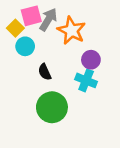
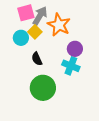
yellow square: (15, 28) -> (35, 32), moved

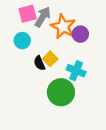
yellow square: (35, 32) -> (50, 59), moved
purple circle: (75, 49) -> (80, 34), moved
green circle: (43, 88) -> (61, 92), moved

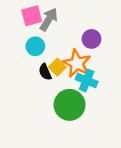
orange star: (63, 27) -> (77, 63), moved
cyan circle: (22, 41) -> (35, 46), moved

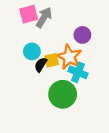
cyan circle: (35, 46) -> (32, 51), moved
yellow square: (57, 67) -> (52, 60), turned 32
black semicircle: (45, 72) -> (41, 65), turned 56

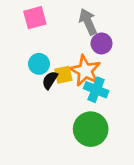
gray arrow: (44, 17) -> (88, 22), moved, turned -55
green circle: (63, 94) -> (91, 129), moved

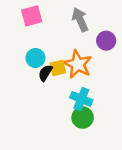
purple circle: (102, 43) -> (106, 41), moved
cyan cross: (96, 90) -> (81, 99), moved
green circle: (91, 129) -> (83, 118), size x0.7

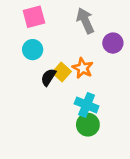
cyan circle: (35, 58) -> (33, 50), moved
orange star: (78, 64) -> (83, 68), size x0.7
yellow square: (58, 68) -> (62, 72), turned -35

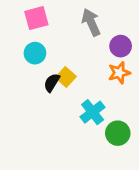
orange star: (83, 68) -> (119, 73), moved, turned 30
cyan cross: (87, 105) -> (93, 112), turned 30
green circle: (88, 125) -> (118, 133), moved

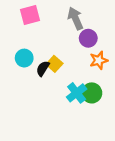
purple circle: (121, 46) -> (88, 38), moved
cyan circle: (35, 53) -> (24, 58), moved
green circle: (118, 133) -> (92, 93), moved

